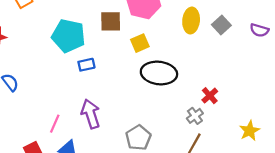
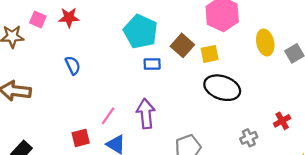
yellow ellipse: (191, 20) -> (265, 42), turned -30
brown square: (111, 21) -> (182, 45), moved, turned 30
red cross: (210, 96) -> (282, 121), moved

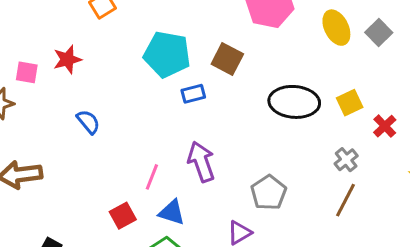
yellow square: (210, 54) -> (350, 103), moved

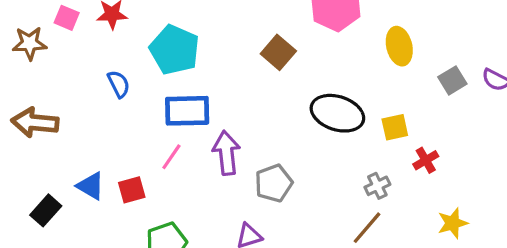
gray square: (379, 32) -> (452, 80), moved
cyan pentagon: (167, 54) -> (174, 50), moved
blue rectangle: (193, 94) -> (187, 111), moved, size x1.8
gray pentagon: (269, 193) -> (274, 183), moved
blue triangle: (172, 212) -> (91, 186), moved

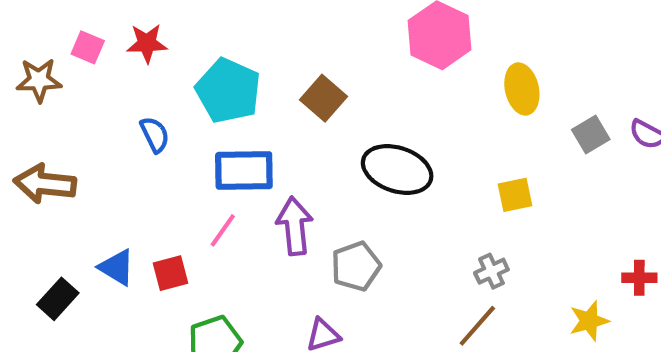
brown square: (278, 52) -> (324, 98), moved
black ellipse: (337, 113) -> (397, 169), moved
red cross: (426, 160) -> (639, 278), moved, turned 30

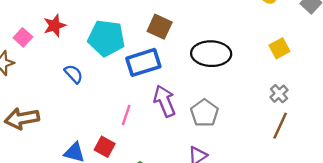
pink square: (88, 47) -> (23, 37), turned 36
blue rectangle: (244, 170) -> (143, 62), moved
red square: (170, 273) -> (105, 147), turned -30

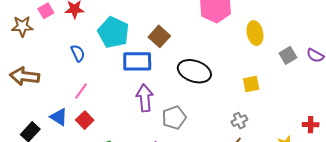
pink line: (126, 115) -> (81, 91), moved

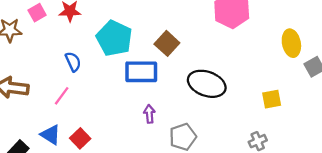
yellow ellipse: (255, 33) -> (291, 43), moved
pink line: (81, 91) -> (62, 96), moved
purple arrow: (145, 98) -> (149, 114), size x0.6

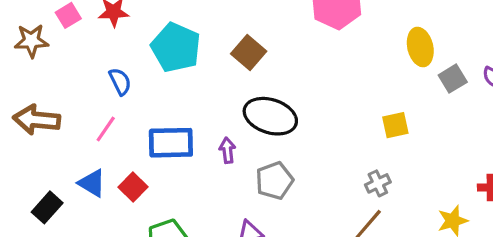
blue rectangle: (141, 72) -> (171, 143), moved
black ellipse: (207, 84) -> (270, 116), moved

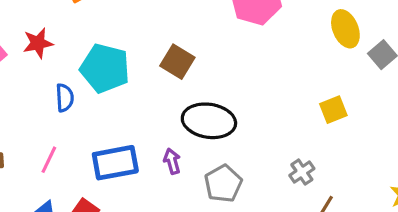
blue semicircle: (120, 81) -> (65, 98), moved, turned 32
gray cross: (378, 183) -> (302, 172), moved

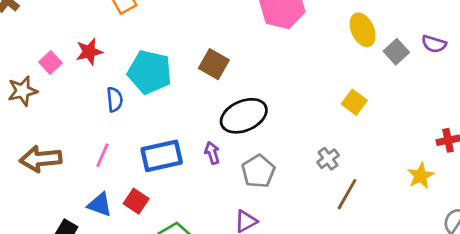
yellow square: (333, 110) -> (354, 102), turned -30
black ellipse: (209, 121) -> (244, 116), turned -30

